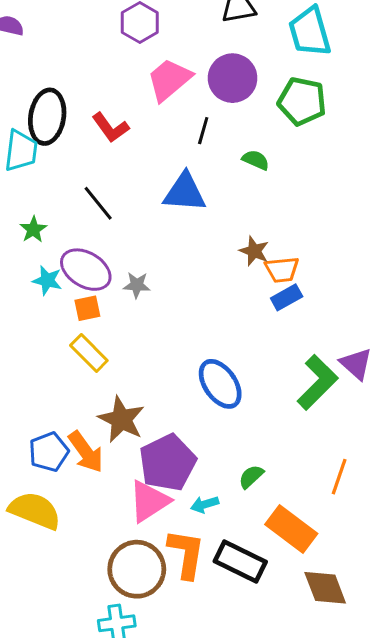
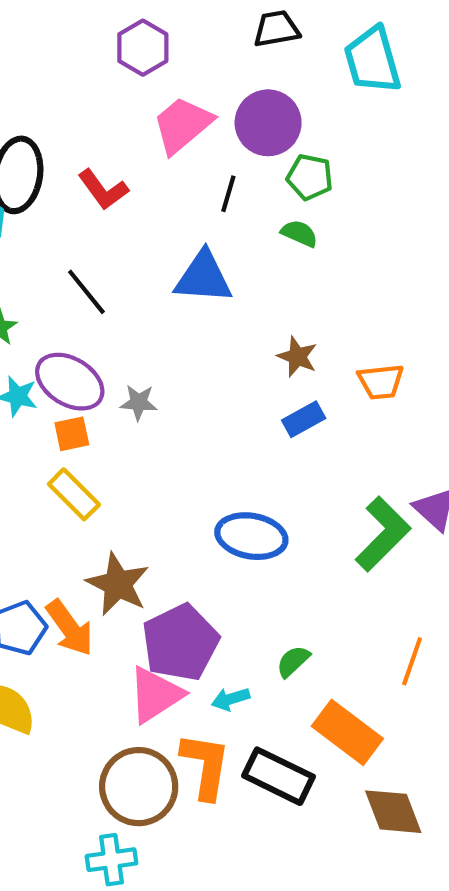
green pentagon: (302, 101) -> (310, 177), moved, size x0.7
orange trapezoid: (282, 270) -> (381, 382), moved
blue rectangle: (287, 297) -> (304, 419), moved
blue ellipse: (220, 384) -> (251, 536), turned -45

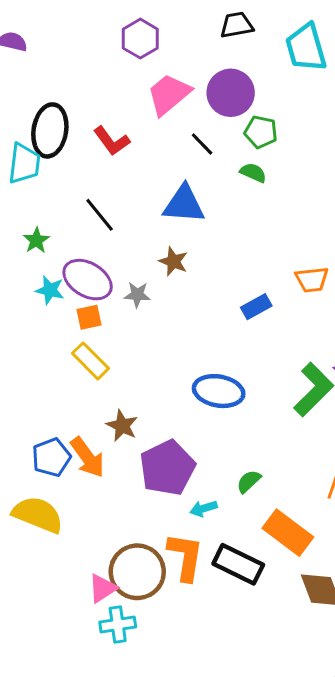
black line: (228, 194) -> (202, 144), turned -60
brown star: (297, 357) -> (173, 261), moved
brown star: (118, 584) -> (122, 426), size x0.7
pink triangle: (155, 695) -> (103, 588), moved, size x0.7

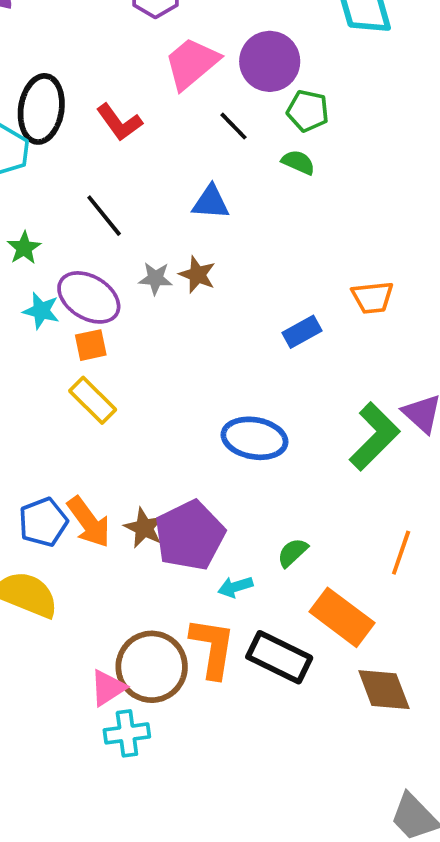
blue triangle: (184, 204) -> (211, 202), size x0.7
gray star: (137, 295) -> (155, 278), moved
brown star: (122, 426) -> (144, 528), moved

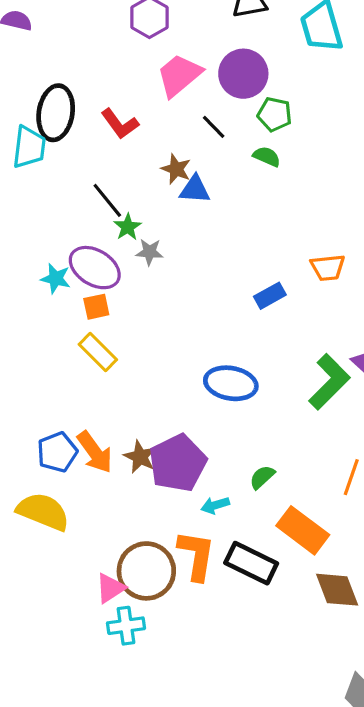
green star: (24, 248) -> (128, 227), moved
brown star: (197, 275) -> (176, 169), moved

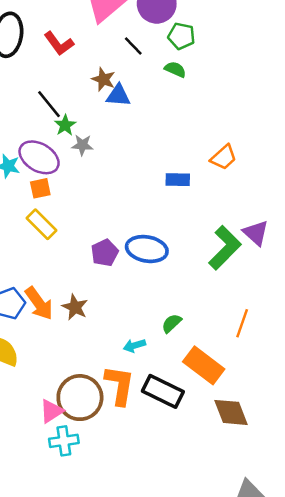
orange trapezoid: (328, 268) -> (224, 157), turned -36
blue rectangle: (270, 296) -> (178, 180), turned 30
purple pentagon: (178, 463) -> (105, 253), moved, size x0.6

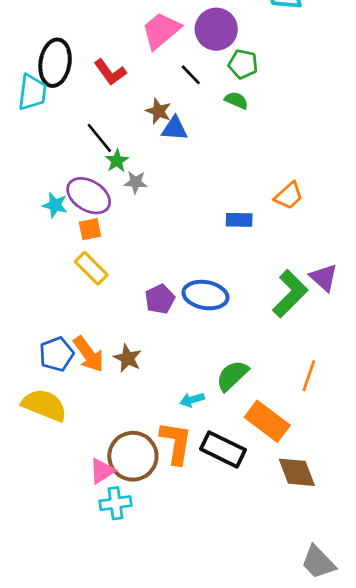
green semicircle: (172, 323) -> (232, 376), size x1.5

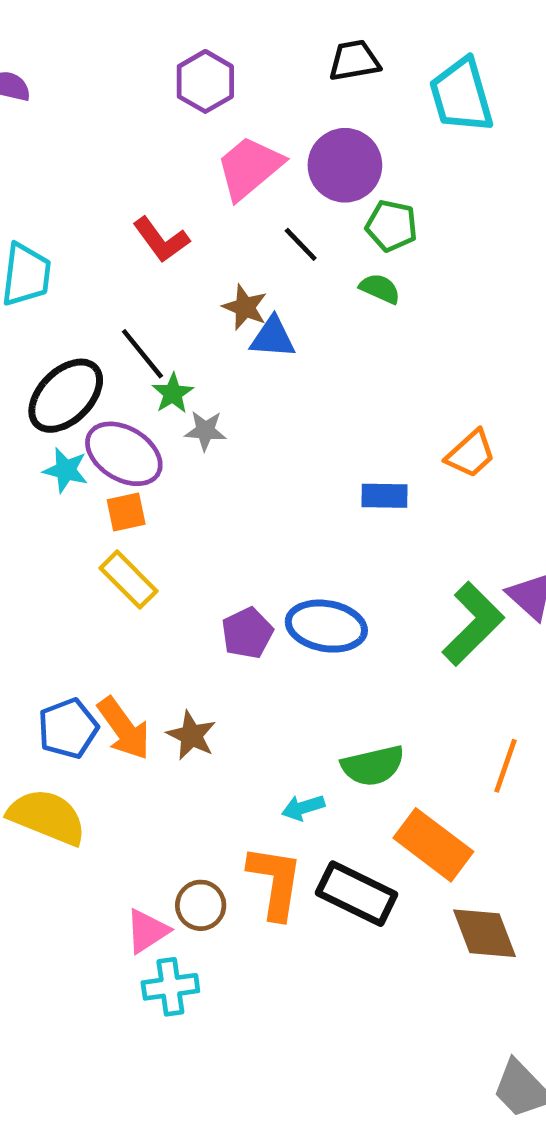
black ellipse: (55, 63) -> (66, 396), moved, turned 36
green semicircle: (232, 376) -> (373, 766), turned -150
brown circle: (133, 456) -> (201, 905), size x0.6

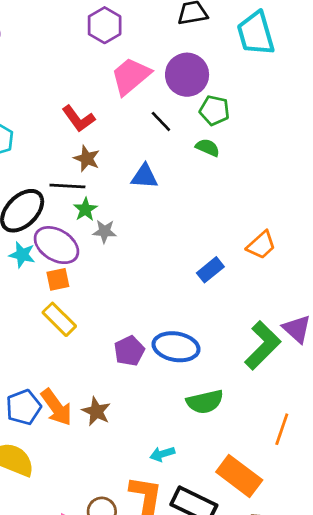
brown star: (245, 307) -> (87, 159), moved
black line: (142, 354) -> (67, 186), turned -48
blue rectangle: (385, 496) -> (210, 270), turned -40
green semicircle: (373, 766) -> (205, 402), moved

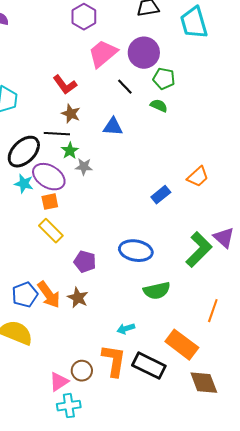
purple pentagon: (129, 351) -> (85, 262), moved, turned -30

